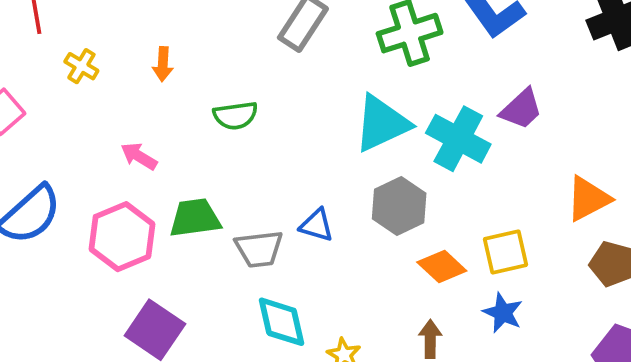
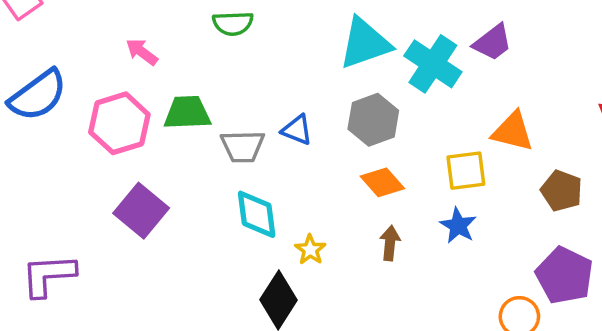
orange triangle: (588, 199) -> (513, 131), moved, turned 36
orange diamond: (442, 266) -> (382, 182), moved

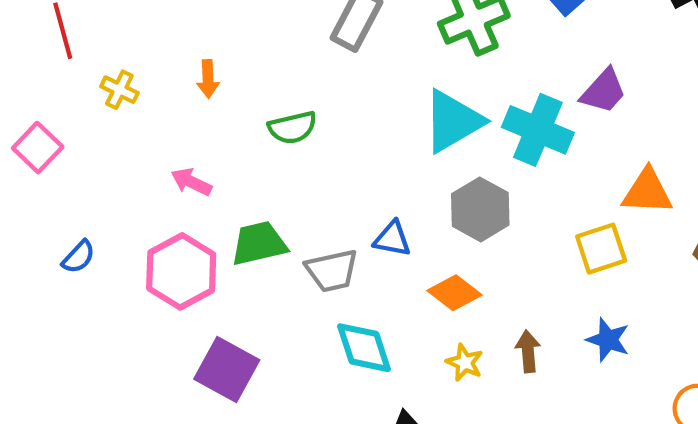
blue semicircle: (38, 95) -> (79, 257), size x0.5
orange diamond: (382, 182) -> (455, 293), moved
blue star: (458, 226) -> (608, 340), moved
yellow star: (310, 250) -> (465, 363), moved

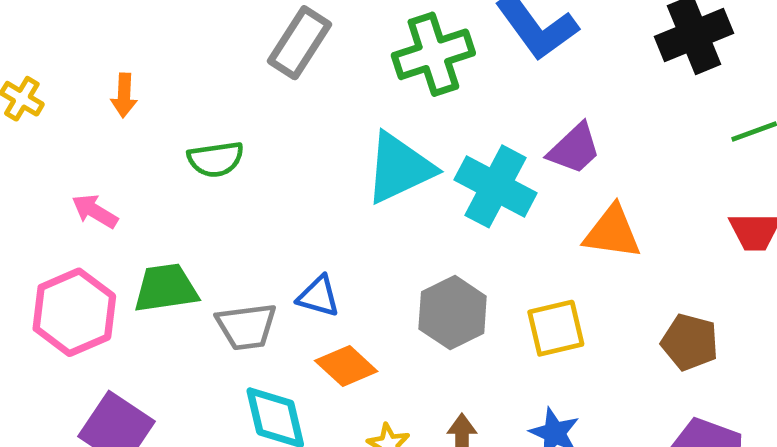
orange triangle: (647, 192) -> (612, 232), moved
gray hexagon: (480, 209) -> (453, 313), moved
orange diamond: (455, 293) -> (346, 366), moved

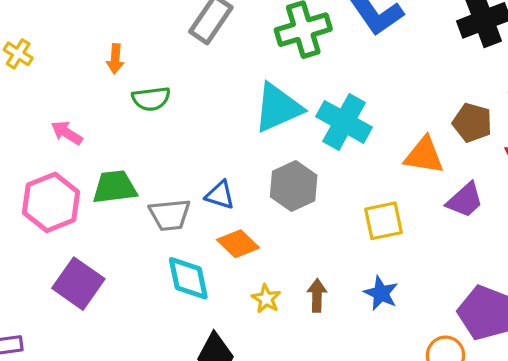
orange arrow: (124, 95) -> (115, 59), moved
purple trapezoid: (574, 149) -> (465, 200), moved
gray hexagon: (453, 313) -> (294, 186), moved
brown pentagon: (690, 342) -> (472, 123), moved

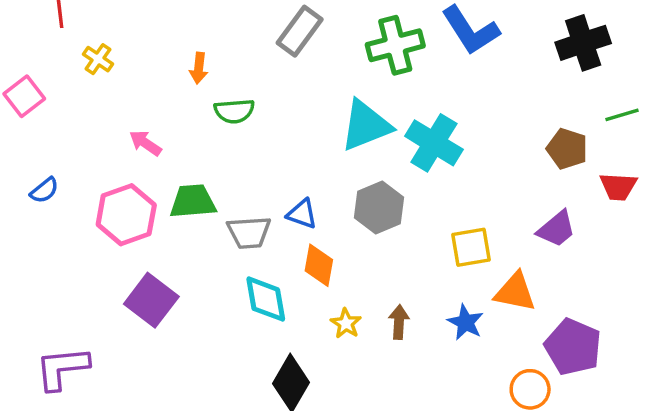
orange triangle: (424, 155) -> (515, 292), moved
orange diamond: (238, 244) -> (319, 265), turned 54

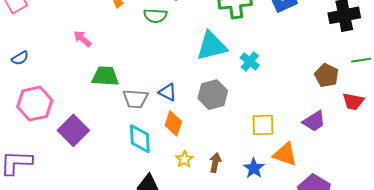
green semicircle: (234, 111) -> (155, 16), moved
cyan cross: (434, 143) -> (250, 61), size x0.6
pink hexagon: (126, 215) -> (35, 104), moved

